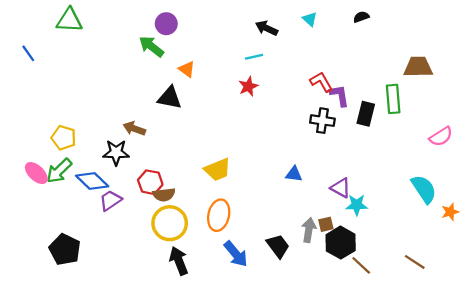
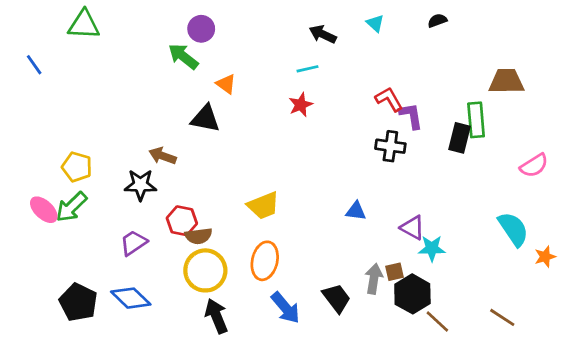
black rectangle: (366, 114) -> (459, 138), moved
blue diamond: (92, 181) -> (131, 298), moved

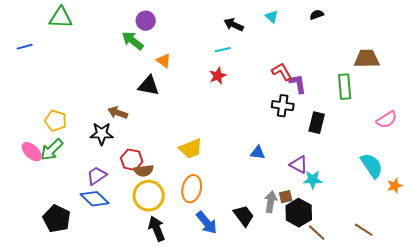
blue line: (34, 65) -> (25, 47), turned -70
black rectangle: (459, 138) -> (317, 123), moved
blue diamond: (131, 298) -> (95, 199), moved

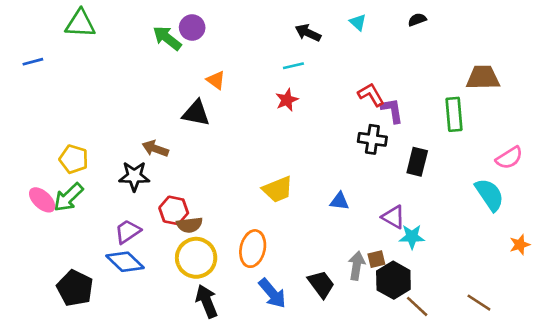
green arrow: (133, 41) -> (167, 38), moved
yellow trapezoid: (191, 149) -> (278, 189), moved
cyan semicircle: (372, 166) -> (490, 195), moved

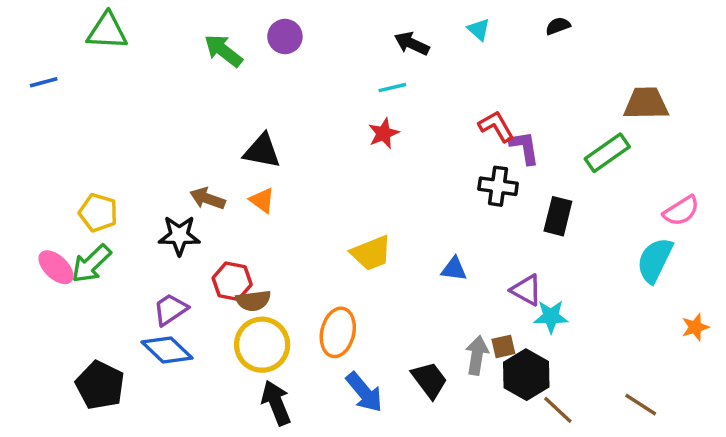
purple circle: (192, 28) -> (285, 37), moved
orange triangle: (216, 80) -> (262, 200), moved
green rectangle: (454, 114) -> (607, 153), turned 60
cyan semicircle: (490, 195) -> (655, 260), turned -120

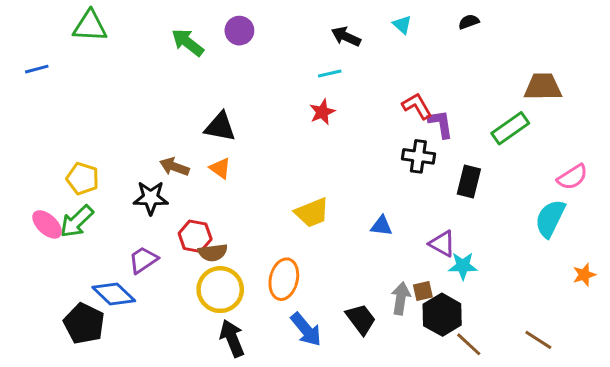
blue diamond: (167, 350) -> (114, 294), moved

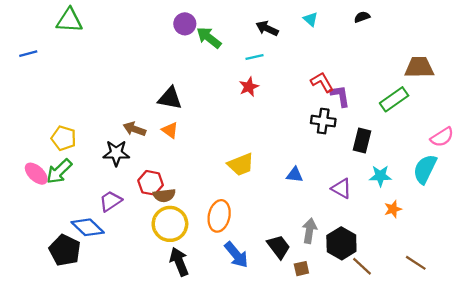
green arrow: (188, 42) -> (209, 38), moved
cyan star: (463, 266) -> (380, 176), moved
orange star: (584, 275) -> (393, 209), moved
brown square: (423, 291) -> (301, 269), moved

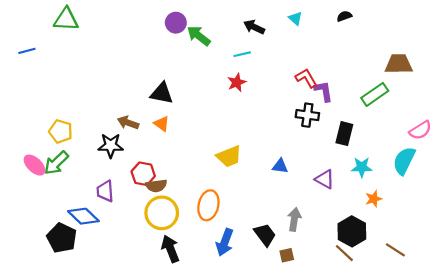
purple trapezoid: (111, 201) -> (105, 191), turned -60
black hexagon: (341, 243) -> (352, 231), moved
blue arrow: (236, 255) -> (225, 242), turned 60

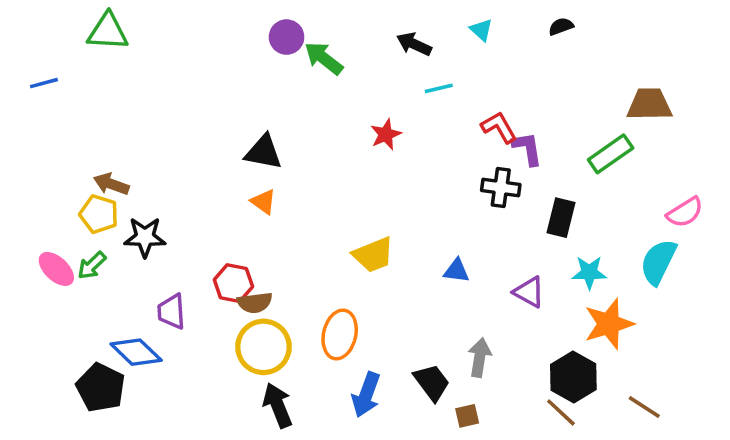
cyan line: (242, 54) -> (439, 88), moved
brown arrow: (128, 123) -> (111, 184), moved
black star: (111, 146) -> (145, 237), moved
green arrow: (56, 163) -> (92, 265), size x0.7
orange star: (374, 199) -> (609, 324), size x1.8

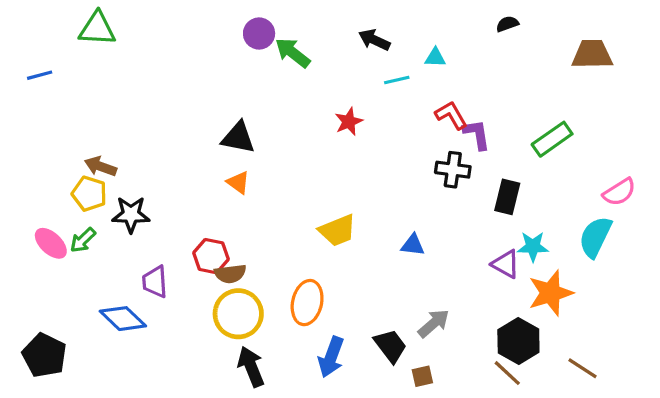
cyan triangle: (481, 30) -> (435, 58), moved, turned -40
brown trapezoid: (650, 104) -> (592, 54), moved
purple triangle: (529, 292) -> (506, 264), moved
gray arrow: (480, 358) -> (434, 323), turned 40
black pentagon: (101, 388) -> (44, 355), moved

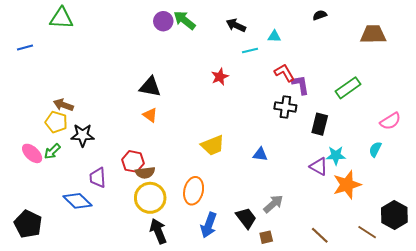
green arrow: (293, 53) -> (184, 20), moved
cyan semicircle: (595, 237) -> (375, 149), size x0.6
black hexagon: (518, 341) -> (394, 215), moved

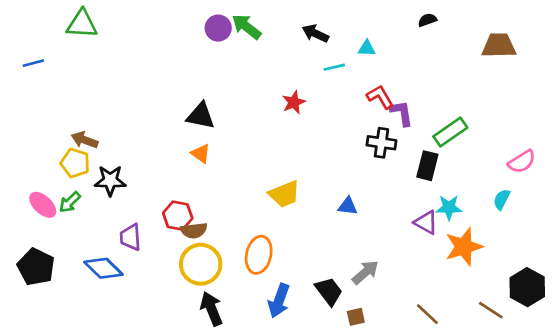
green rectangle: (348, 88) -> (450, 132), moved
black pentagon: (28, 224) -> (36, 267), moved

